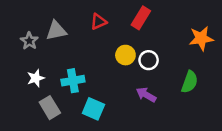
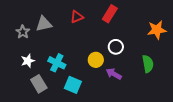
yellow circle: (125, 55) -> (96, 60), moved
cyan cross: (73, 81) -> (57, 63), turned 36
green semicircle: (190, 82) -> (148, 64), turned -30

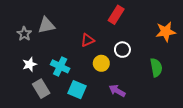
red triangle: (77, 17) -> (88, 40), moved
purple arrow: (114, 74) -> (117, 91), moved

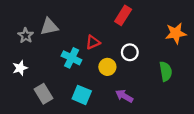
white star: (30, 64) -> (20, 68), moved
cyan cross: (60, 66) -> (72, 58), moved

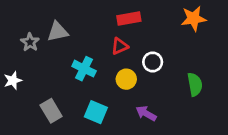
red rectangle: (123, 15) -> (129, 18), moved, turned 48
orange star: (176, 33) -> (194, 18), moved
red triangle: (93, 42) -> (120, 46), moved
white star: (20, 68) -> (13, 80), moved

